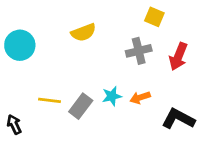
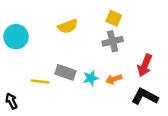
yellow square: (154, 17) -> (114, 18), moved
red arrow: (178, 57) -> (145, 65), moved
gray rectangle: (81, 106) -> (65, 72), moved, turned 72

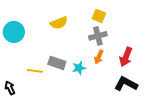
orange arrow: (114, 79) -> (99, 57), moved, turned -48

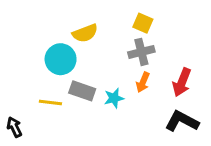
cyan circle: (14, 32) -> (61, 59), moved

